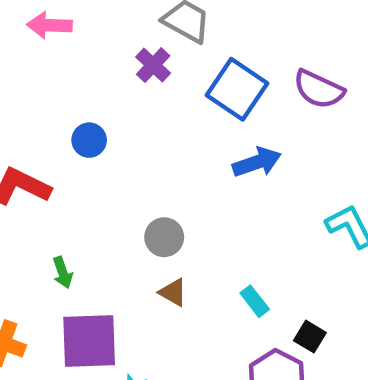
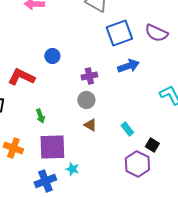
purple cross: (153, 65) -> (89, 76), moved, turned 35
blue square: (237, 89) -> (119, 33), turned 36

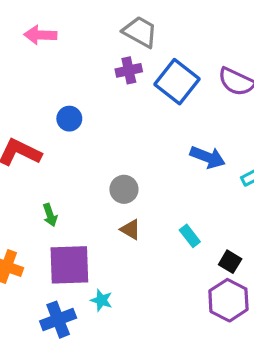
blue square: (119, 33) -> (177, 82), turned -32
blue arrow: (128, 66) -> (208, 157), moved, turned 40
purple cross: (89, 76) -> (129, 70), moved
purple hexagon: (137, 164) -> (228, 300), moved

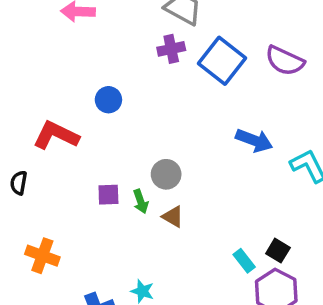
green arrow: (50, 215) -> (141, 201), moved
cyan rectangle: (190, 236) -> (244, 261), moved
purple square: (69, 265) -> (108, 195), moved, size x0.5

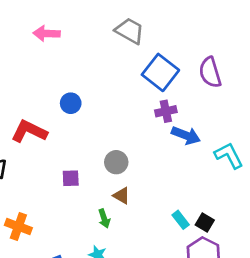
purple cross: (171, 49) -> (166, 111), moved
purple semicircle: (285, 61) -> (210, 72), turned 48
green arrow: (141, 201) -> (104, 218), moved
cyan rectangle: (244, 261) -> (181, 220), moved

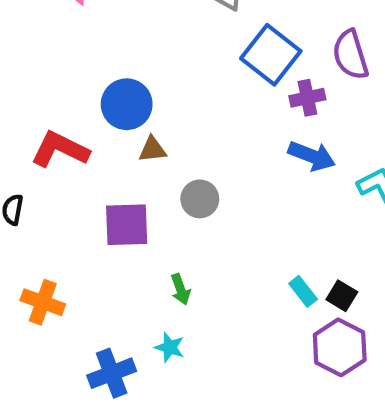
blue circle: (71, 103) -> (127, 104), size x1.5
purple cross: (166, 111) -> (307, 98), moved
purple square: (71, 178) -> (127, 225), size x1.6
brown triangle: (122, 196) -> (152, 149), moved, turned -36

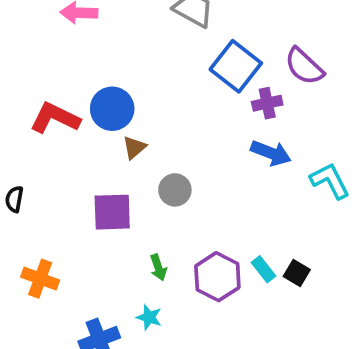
purple semicircle: (350, 55) -> (304, 66), turned -30
red L-shape: (60, 149) -> (55, 118), moved
brown triangle: (152, 149) -> (134, 147), turned -35
purple hexagon: (340, 347) -> (217, 277), moved

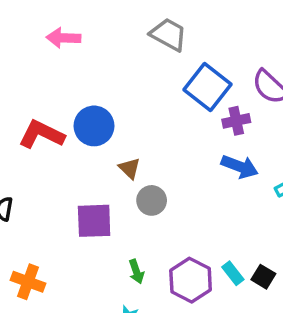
brown triangle: (134, 147) -> (130, 168), moved, turned -35

